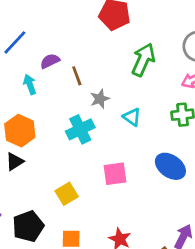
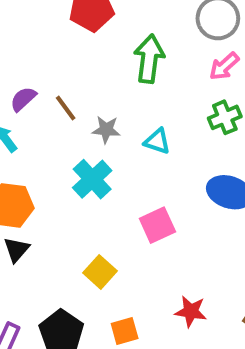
gray star: (100, 99) -> (106, 130), turned -30

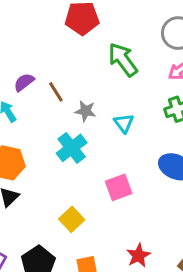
green arrow: (149, 59) -> (123, 60), turned -48
cyan triangle: (157, 141) -> (124, 123), turned 30
red star: (191, 311) -> (138, 255), turned 30

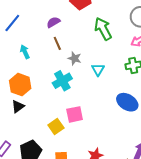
purple semicircle: (24, 82) -> (53, 22), moved
pink square: (119, 187) -> (75, 114), moved

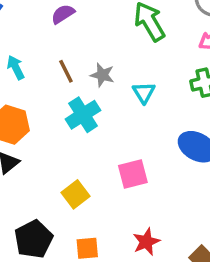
brown line: (57, 43) -> (66, 71), moved
pink square: (75, 114) -> (133, 174), moved

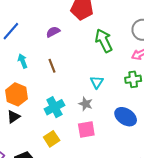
gray star: (102, 75) -> (86, 104), moved
cyan cross: (83, 115) -> (54, 107), moved

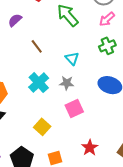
brown line: (52, 66) -> (37, 46), moved
cyan cross: (54, 107) -> (39, 83), moved

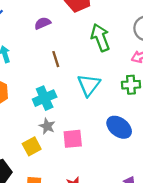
cyan triangle: (72, 58) -> (89, 85), size x1.5
gray star: (67, 83) -> (47, 126), moved

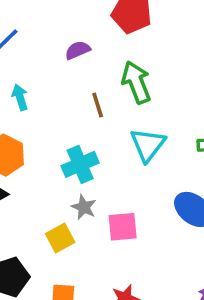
green arrow: (100, 38) -> (136, 82), moved

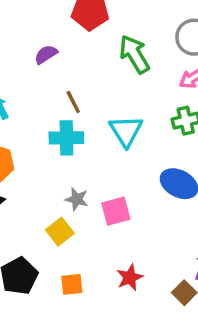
green arrow: (136, 82) -> (134, 54), moved
cyan cross: (80, 164) -> (66, 138), moved, turned 32

